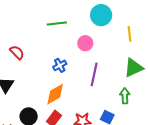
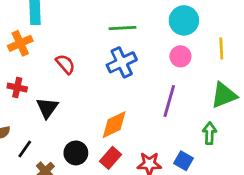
pink circle: (85, 43) -> (180, 56), moved
blue cross: (60, 65) -> (122, 62), moved, size x1.5

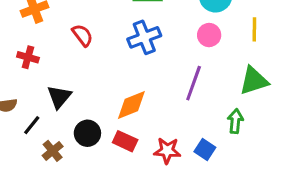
black triangle: (47, 108) -> (59, 97), moved
red rectangle: (111, 158) -> (125, 141), turned 70

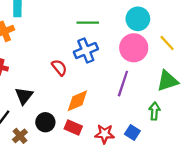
yellow line: (254, 29) -> (167, 43), turned -42
red semicircle: (82, 35) -> (59, 68), moved
pink circle: (209, 35) -> (134, 48), size x1.6

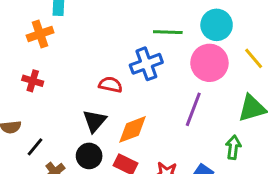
green line: (88, 23) -> (168, 32), moved
red semicircle: (59, 68) -> (110, 85), turned -42
black triangle: (24, 96) -> (95, 121), moved

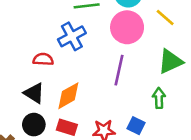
black triangle: (95, 121) -> (34, 93), turned -30

